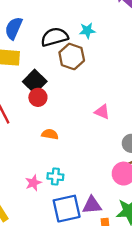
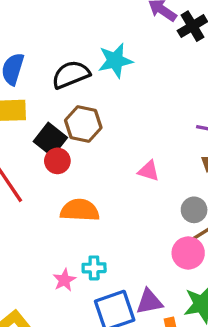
cyan star: (87, 31) -> (115, 61), size x1.5
brown hexagon: (72, 56) -> (83, 124), moved
orange semicircle: (50, 134) -> (80, 210), size x1.6

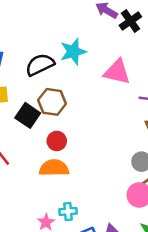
red circle: (57, 161) -> (57, 141), moved
pink triangle: (149, 171) -> (117, 72), moved, size x1.6

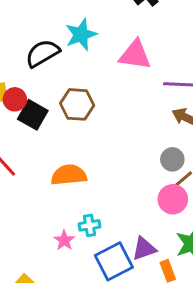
brown hexagon: (52, 102) -> (77, 104), moved
red circle: (57, 141) -> (15, 99), moved

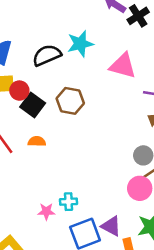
orange semicircle: (69, 175) -> (37, 141), moved, size x0.6
pink star: (64, 240) -> (46, 211), turned 30
purple triangle: (144, 249) -> (111, 226), turned 40

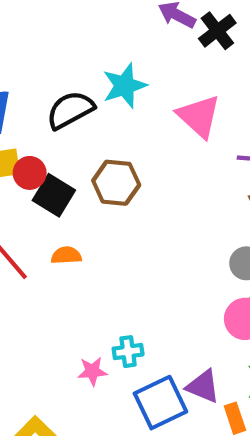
pink triangle: (123, 66) -> (199, 116), turned 32

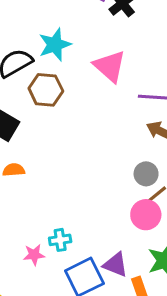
brown hexagon: (116, 183) -> (46, 90), moved

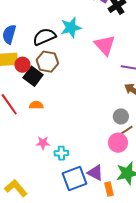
brown hexagon: (46, 90) -> (47, 62), moved
pink star: (34, 255) -> (43, 143), moved

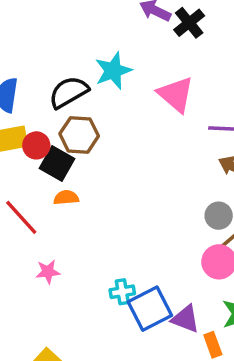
orange semicircle: (36, 105) -> (66, 198), moved
pink star: (43, 143) -> (48, 272), moved
blue square: (75, 179) -> (150, 309), moved

